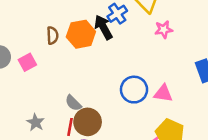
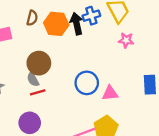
pink triangle: (163, 93) -> (110, 93), turned -30
brown circle: (88, 122) -> (39, 63), moved
red line: (70, 127) -> (38, 92), moved, turned 48

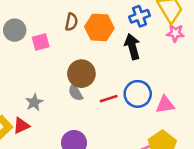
black arrow: (77, 24) -> (132, 47), moved
pink star: (126, 40) -> (175, 33), moved
red line: (38, 92) -> (109, 99), moved

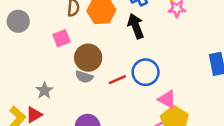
pink square: (41, 42) -> (62, 38), moved
gray semicircle: (76, 92) -> (84, 77), turned -36
pink triangle: (165, 105) -> (167, 99), moved, turned 42

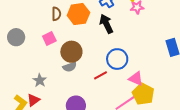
gray circle: (18, 21) -> (16, 37), moved
gray semicircle: (84, 77) -> (70, 67), turned -32
red line: (117, 80) -> (101, 75), moved

